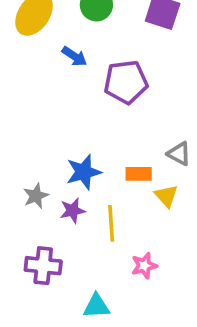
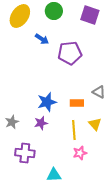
gray star: (36, 196) -> (12, 122), moved
yellow triangle: (166, 196) -> (95, 124), moved
yellow line: (111, 223) -> (74, 130), moved

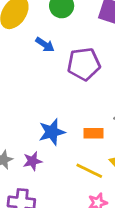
purple star: (41, 123) -> (32, 161), moved
yellow line: (74, 130) -> (89, 171), turned -60

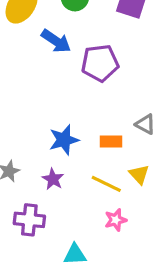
blue arrow: (45, 45) -> (56, 41), size x1.4
purple star: (32, 161) -> (53, 179), moved, turned -30

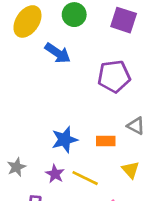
purple pentagon: (100, 63) -> (114, 76), moved
yellow line: (106, 184) -> (85, 178), moved

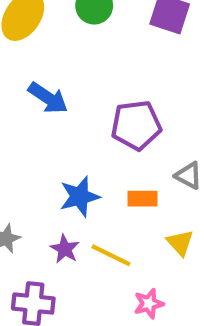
blue arrow: (58, 53) -> (48, 98), moved
purple pentagon: (114, 76) -> (136, 125), moved

